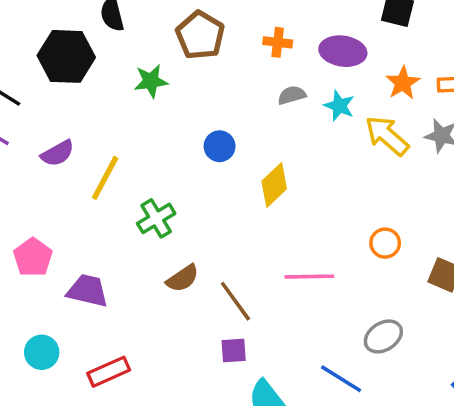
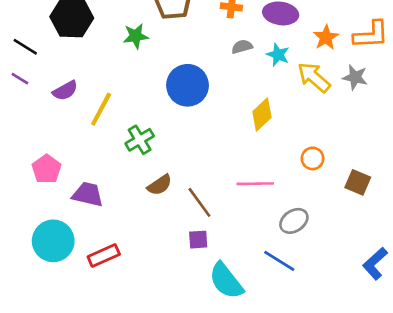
blue circle: (220, 146) -> (188, 85), size x1.8
yellow diamond: (274, 185) -> (262, 115), moved
gray ellipse: (383, 336) -> (294, 221), moved
cyan circle: (42, 352) -> (53, 241), size x1.6

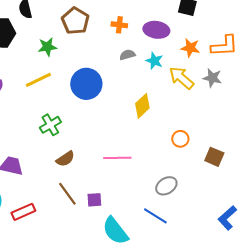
orange star: (326, 37) -> (190, 48), turned -30
yellow line: (101, 109) -> (38, 80), moved, turned 36
pink line: (255, 184) -> (117, 158), moved
brown line: (199, 202) -> (67, 194), moved

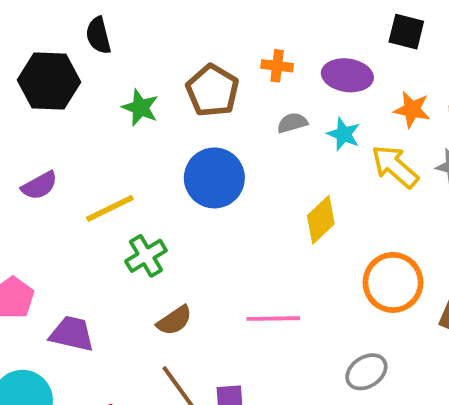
brown pentagon: (75, 21) -> (212, 91), moved
green star: (47, 47) -> (140, 108), turned 30
yellow line: (38, 80) -> (110, 208), moved
orange circle: (180, 139) -> (393, 282), size x1.8

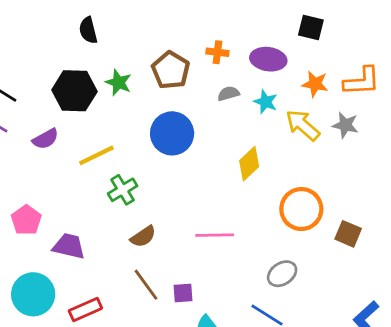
black hexagon: (49, 81) -> (74, 91), moved

